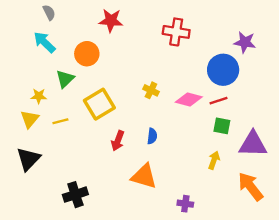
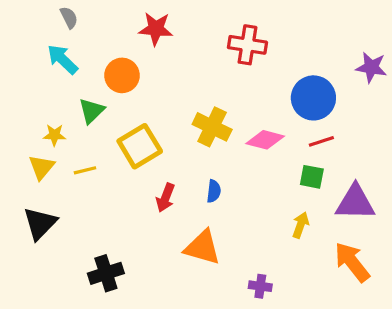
purple star: (245, 42) -> (371, 67), moved
yellow cross: (151, 90) -> (212, 127), size x1.6
red line: (219, 101) -> (321, 141), moved

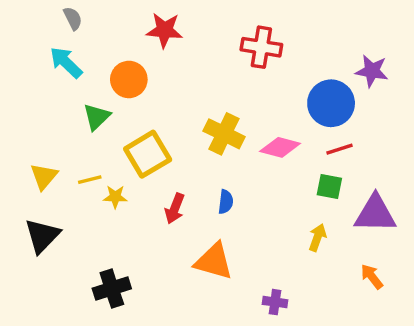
purple star: (371, 67) -> (372, 71), moved
yellow star: (54, 135) -> (115, 197), moved
orange arrow: (352, 262) -> (372, 277), size x0.6

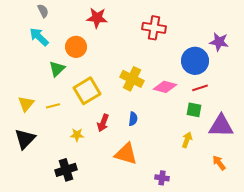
yellow star: (115, 197) -> (77, 135), moved

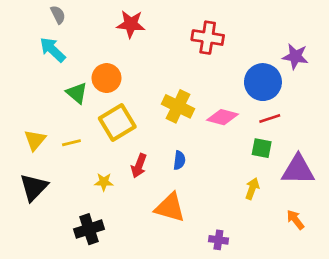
orange circle: (76, 47) -> (107, 78), moved
green triangle: (57, 69) -> (77, 93), turned -36

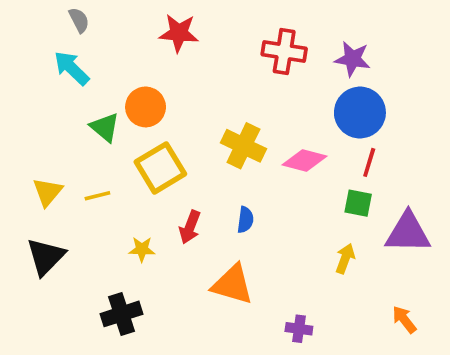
purple star: (295, 56) -> (353, 59), moved
red line: (270, 118) -> (369, 162), turned -55
orange arrow: (295, 220) -> (404, 320), moved

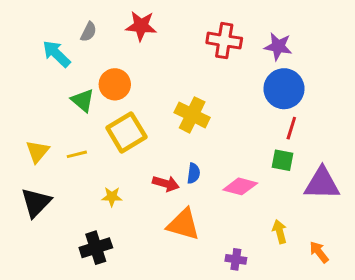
gray semicircle: (79, 20) -> (89, 32), moved, turned 54
pink diamond: (304, 161) -> (240, 186), moved
red arrow: (190, 227) -> (166, 184), moved, turned -95
yellow arrow: (345, 259) -> (280, 232), moved, turned -35

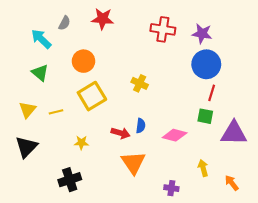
green triangle: (83, 100) -> (40, 73), moved
yellow cross: (192, 115) -> (140, 83), size x0.7
orange triangle: (183, 224) -> (133, 163), turned 40

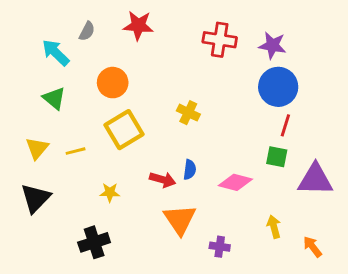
purple cross: (171, 188) -> (220, 247), moved

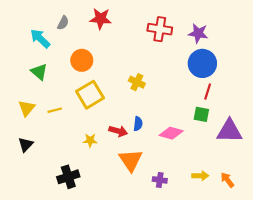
yellow star: (110, 192) -> (90, 140), moved
black triangle: (36, 198) -> (26, 145), size x0.7
yellow arrow: (274, 227) -> (200, 176), moved, turned 105

